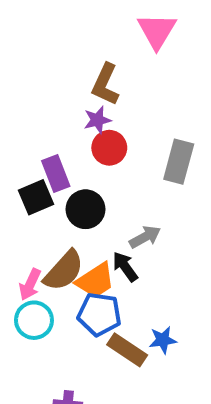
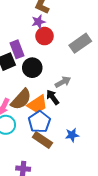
gray rectangle: (179, 162) -> (80, 43), turned 40
blue pentagon: (99, 314) -> (39, 122), turned 30
brown rectangle: (127, 350) -> (42, 140), moved

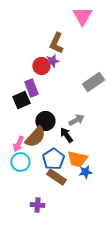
red circle: (44, 36) -> (41, 66), moved
black circle: (32, 68) -> (45, 121), moved
orange trapezoid: (37, 104) -> (77, 159), moved, turned 45

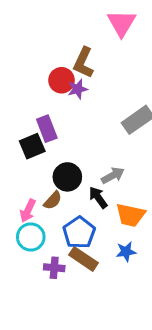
red circle: (41, 66) -> (62, 80), moved
brown semicircle: (35, 137) -> (53, 200), size x0.6
orange trapezoid: (77, 159) -> (130, 215), moved
purple cross: (37, 205) -> (54, 268), moved

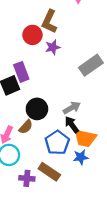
purple star: (78, 89) -> (53, 47), moved
black arrow: (98, 197) -> (72, 125), moved
blue pentagon: (79, 233) -> (57, 143), moved
blue star: (126, 252) -> (81, 157), moved

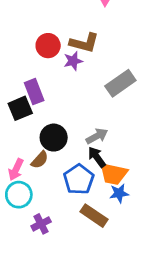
brown L-shape: (49, 21) -> (84, 43), moved, turned -100
blue star: (81, 157) -> (119, 193), moved
brown rectangle: (49, 172) -> (94, 216), moved
purple cross: (27, 178) -> (41, 224), turned -32

